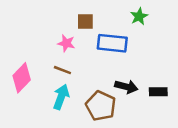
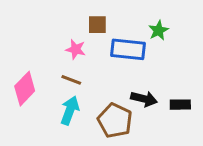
green star: (139, 16) -> (159, 30), moved

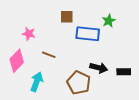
pink star: (76, 49) -> (29, 34), moved
cyan arrow: (70, 110) -> (37, 82), moved

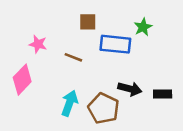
brown line: (49, 55) -> (73, 57), moved
cyan arrow: (37, 82) -> (69, 103), moved

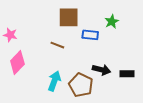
brown square: (88, 22) -> (69, 17), size x1.5
pink star: (38, 44) -> (10, 35), moved
blue rectangle: (115, 44) -> (90, 35), size x0.7

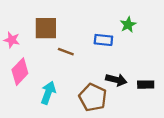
brown square: (69, 17) -> (46, 28), moved
cyan arrow: (54, 81) -> (48, 93), moved

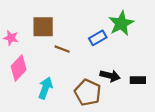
green star: (128, 25) -> (121, 23), size x1.6
blue rectangle: (103, 40) -> (98, 38), turned -36

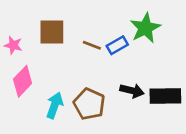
brown line: (62, 49) -> (92, 45), moved
black rectangle: (138, 80) -> (165, 96), size x1.6
brown pentagon: (88, 92) -> (89, 104), moved

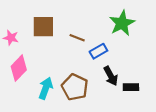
blue rectangle: (117, 45) -> (98, 51), moved
black arrow: (132, 91) -> (111, 76), turned 48
black rectangle: (165, 96) -> (131, 87), moved, size x0.6

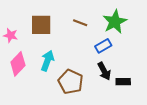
brown line: (77, 38) -> (80, 23), moved
blue rectangle: (98, 51) -> (103, 46), moved
cyan arrow: (46, 88) -> (47, 61), moved

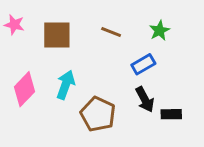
green star: (115, 22) -> (159, 31), size x0.6
pink star: (11, 35) -> (14, 25), moved

